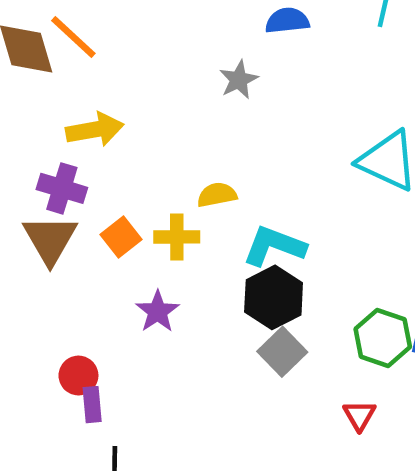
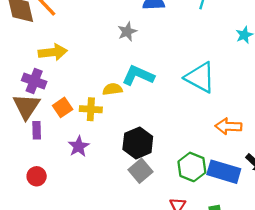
cyan L-shape: (274, 246) -> (138, 75), moved
purple rectangle: (92, 405) -> (37, 130), moved

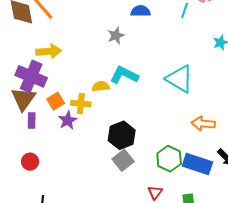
purple cross: (34, 81) -> (31, 76), size x1.4
purple star: (79, 146) -> (68, 120), moved

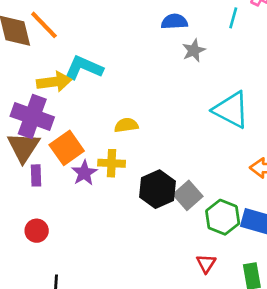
gray star: (116, 35) -> (194, 50), moved
cyan L-shape: (124, 75) -> (84, 68), moved
orange square: (56, 101) -> (67, 148), size x1.4
yellow cross: (81, 104) -> (112, 163), moved
gray square: (123, 160) -> (188, 195), moved

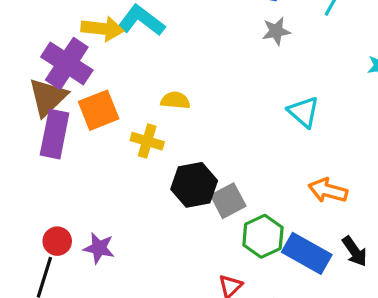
cyan triangle: (231, 110) -> (304, 112), size x0.7
purple star: (84, 173) -> (99, 248), moved, turned 30
purple rectangle: (36, 175) -> (55, 134), size x1.8
red circle: (37, 231) -> (57, 241), moved

